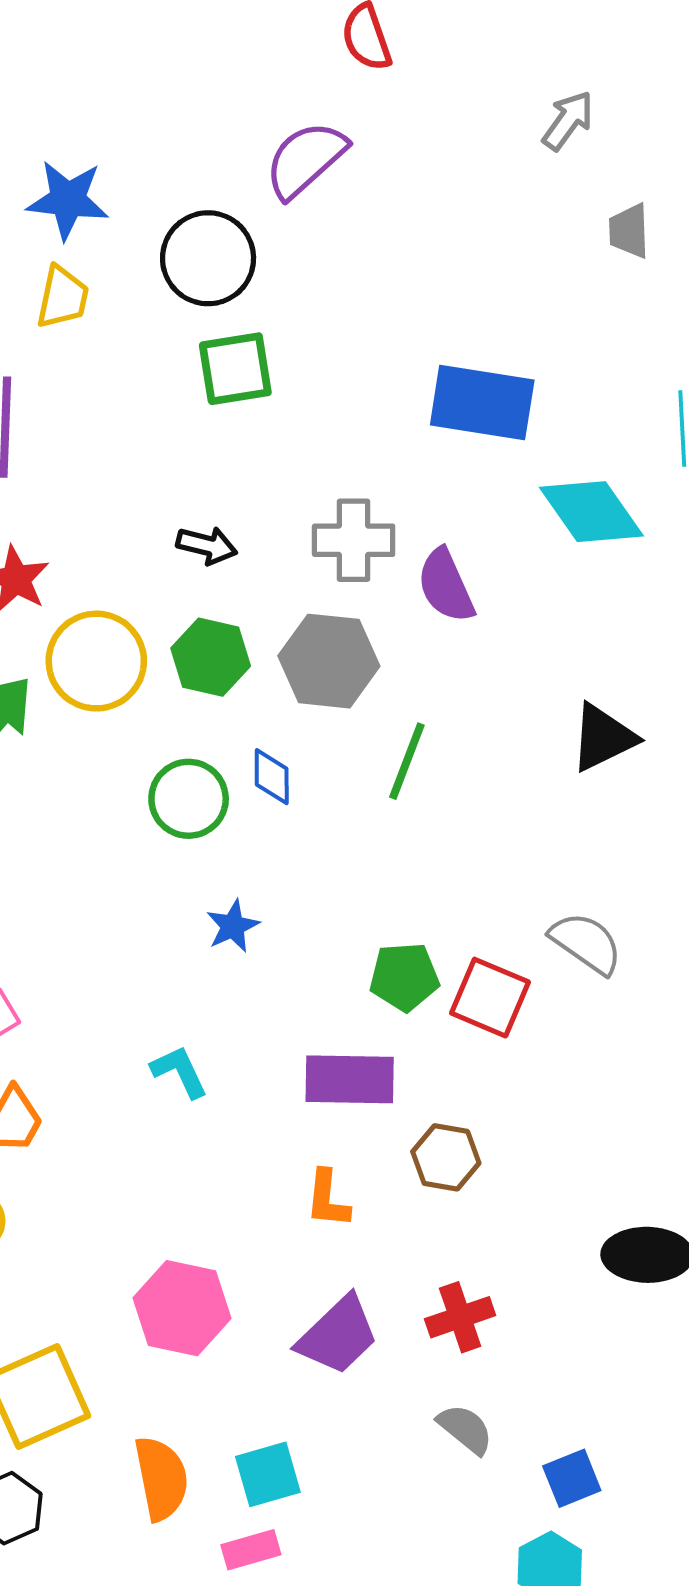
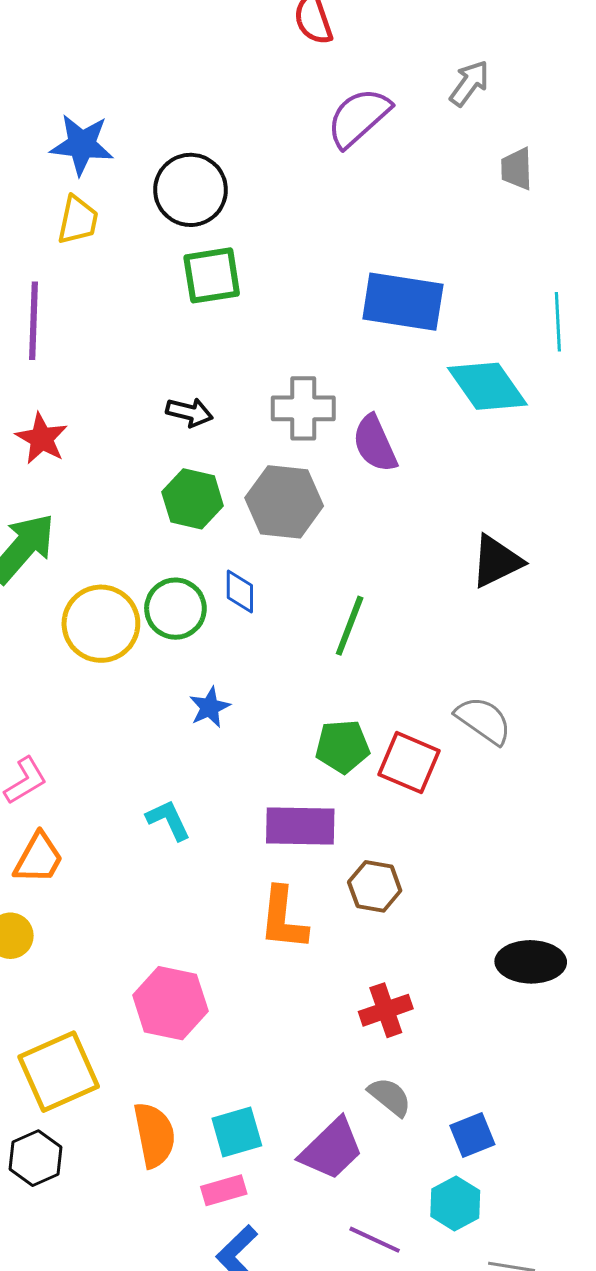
purple semicircle: (305, 160) -> (359, 117), moved
yellow circle: (96, 661) -> (101, 624), moved
green line: (407, 761) -> (350, 626), moved
orange L-shape: (328, 1199) -> (283, 919), size x1.4
purple trapezoid: (338, 1335) -> (331, 1149), moved

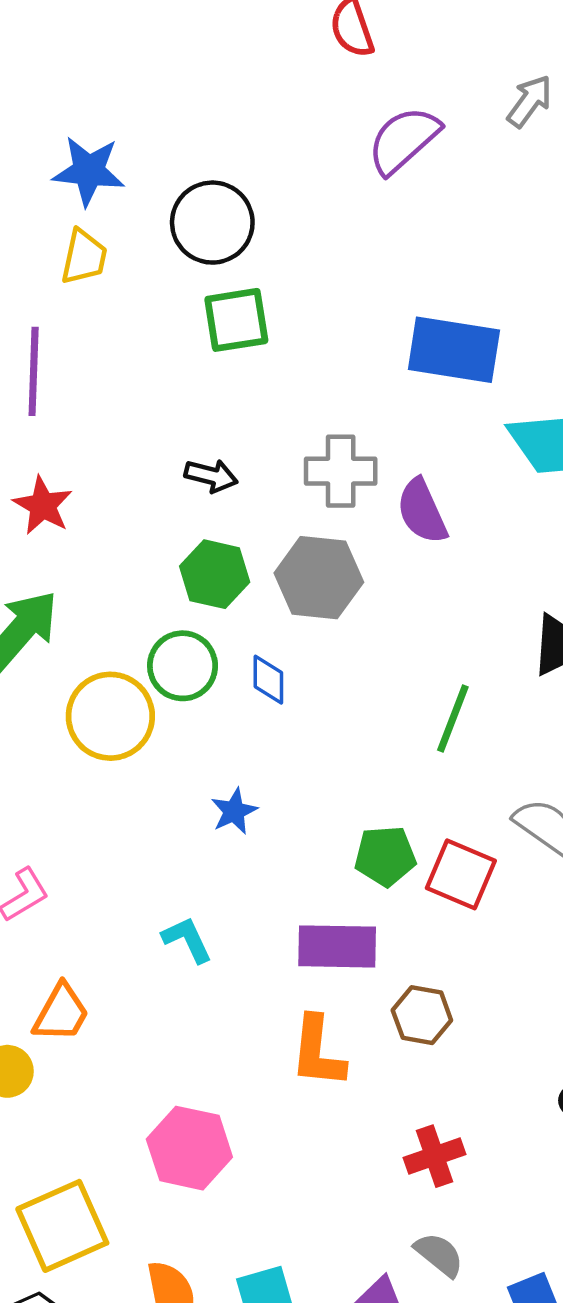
green circle: (175, 609) -> (183, 666), moved
green line: (350, 626) -> (453, 719), moved
orange trapezoid: (39, 858) -> (61, 1013), moved

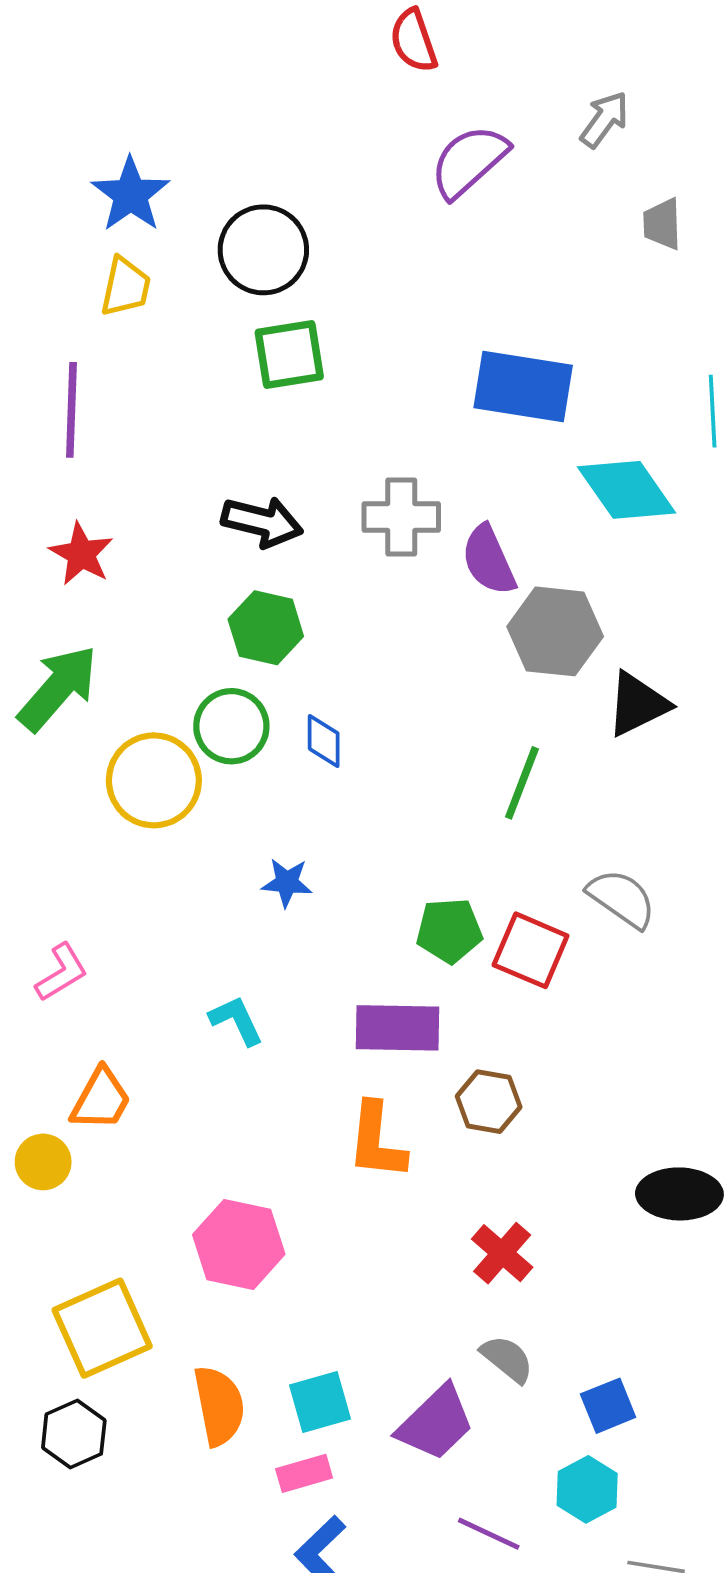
blue star: (89, 171) -> (130, 194), turned 30
black arrow: (211, 476) -> (262, 522), size x1.4
gray hexagon: (319, 578) -> (555, 631), moved
blue star: (234, 811) -> (287, 883), turned 30
red cross: (435, 1156) -> (502, 1253), turned -30

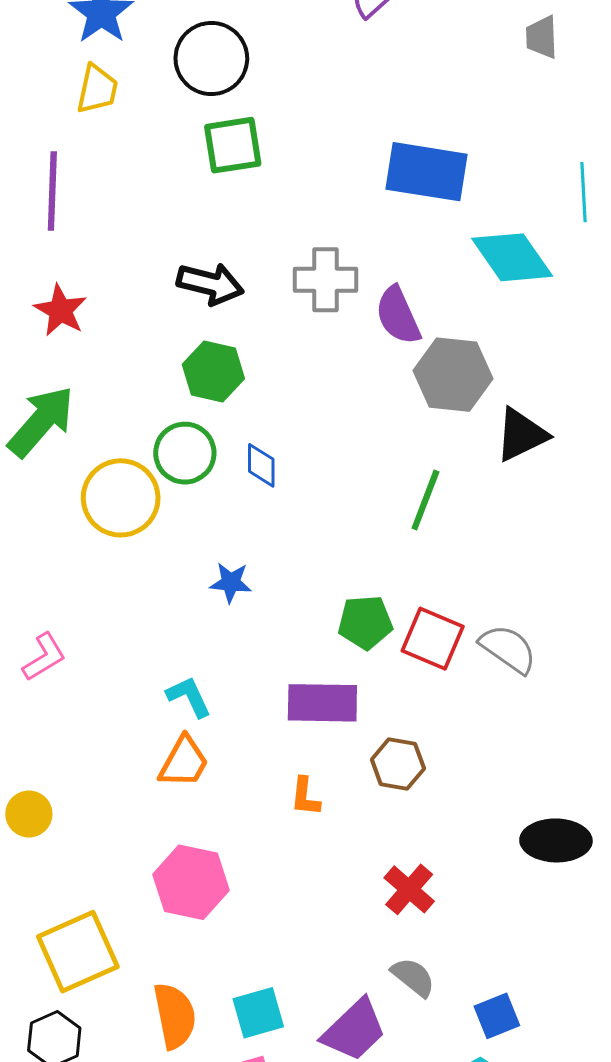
gray semicircle: (622, 899) -> (508, 649), moved
orange trapezoid: (101, 1099) -> (184, 762), moved
orange L-shape: (377, 1141) -> (305, 797), size x0.6

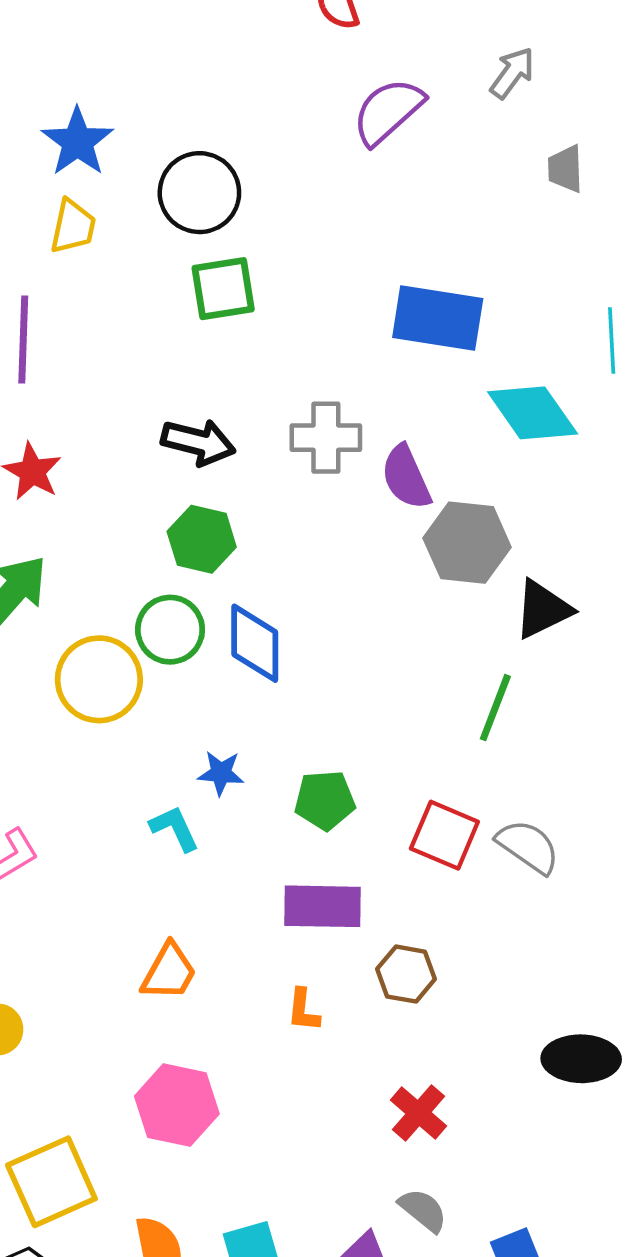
blue diamond: (261, 465) -> (255, 643), size x1.6
green line: (425, 500) -> (495, 708), moved
green pentagon: (365, 622) -> (325, 800), moved
cyan L-shape: (189, 697) -> (175, 828), moved

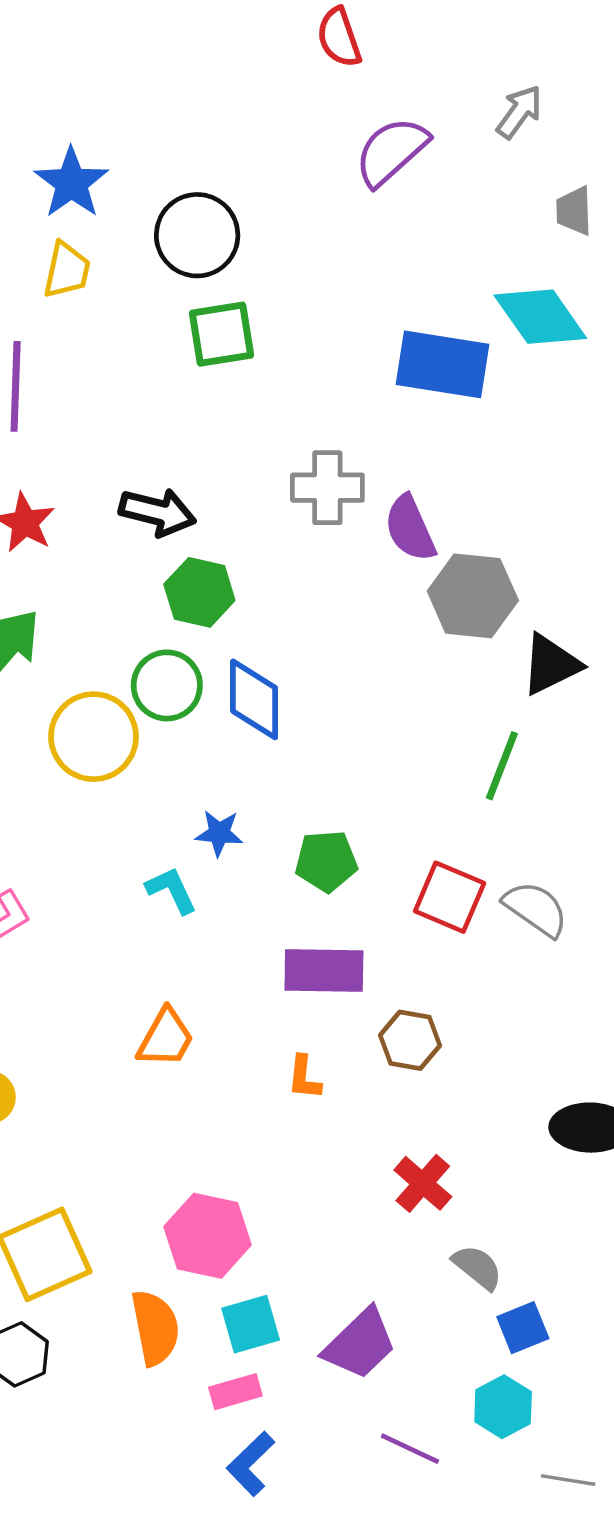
cyan diamond: (533, 413) -> (540, 317), moved
black arrow: (198, 442) -> (158, 512), moved
pink hexagon: (177, 1105) -> (208, 1236), moved
gray semicircle: (423, 1210) -> (477, 1267), moved

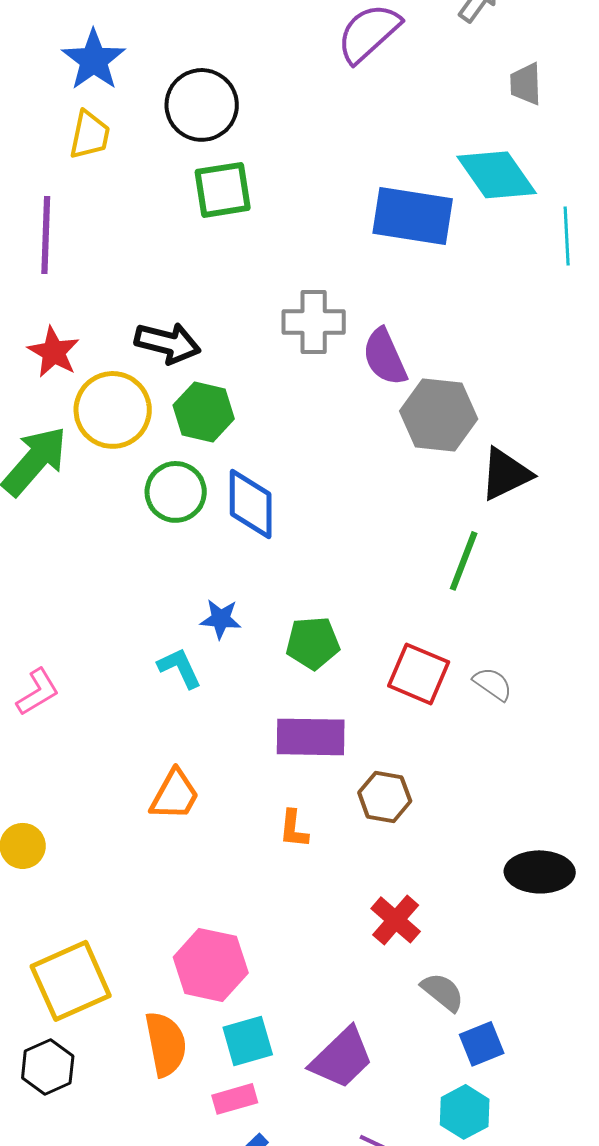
yellow circle: (94, 737) -> (113, 410), moved
gray semicircle: (536, 909) -> (493, 684), size x0.7

